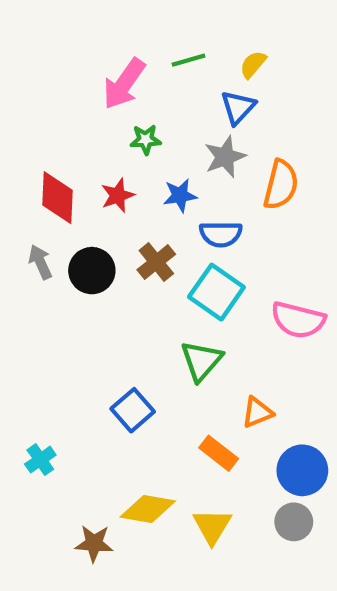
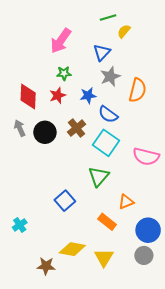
green line: (189, 60) -> (108, 18), moved
blue triangle: (238, 107) -> (102, 52), moved
green star: (146, 140) -> (64, 73), moved
blue semicircle: (221, 234) -> (108, 114), turned 36

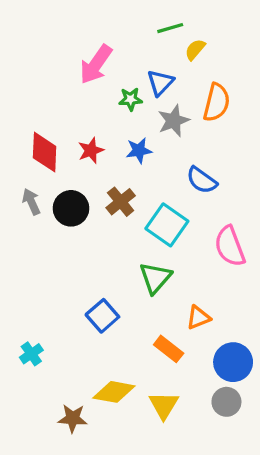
green star: (64, 73) -> (131, 99), moved
orange semicircle: (138, 90) -> (217, 102), moved
blue semicircle: (108, 114) -> (202, 180), moved
pink semicircle: (146, 156) -> (230, 246), turned 55

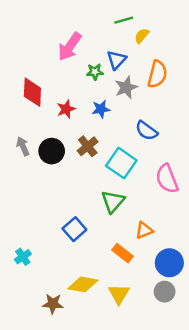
red diamond: (45, 152) -> (32, 92), moved

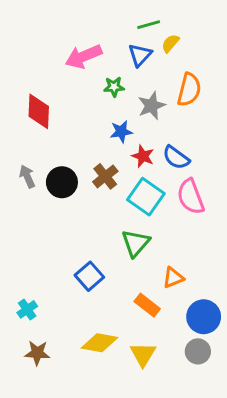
pink arrow: (70, 47) -> (84, 56), turned 32
blue triangle: (117, 60) -> (140, 55), moved
red star: (66, 109) -> (143, 156), moved, turned -30
pink semicircle: (167, 179) -> (191, 197), moved
brown star: (53, 304) -> (37, 353), moved

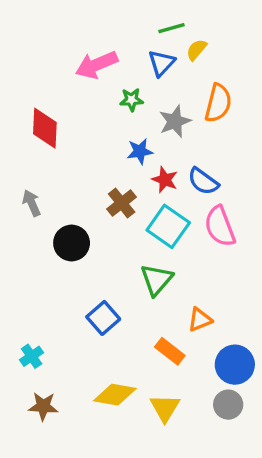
black circle: (62, 182) -> (72, 243), moved

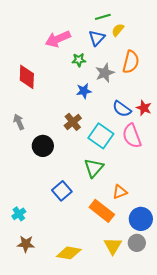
red star: (165, 180) -> (144, 108), moved
orange rectangle: (170, 351) -> (102, 211), size x1.4
yellow diamond: (115, 395) -> (69, 253), moved
yellow triangle: (165, 408) -> (113, 246), moved

